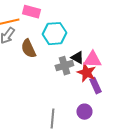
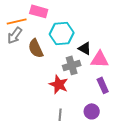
black triangle: (77, 58) -> (85, 48), moved
red star: (86, 73) -> (59, 84), moved

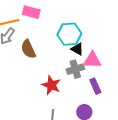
cyan hexagon: (62, 33) -> (69, 34), moved
gray cross: (72, 65) -> (75, 69), moved

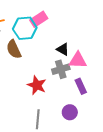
pink rectangle: (31, 12) -> (39, 19), moved, turned -48
cyan hexagon: (69, 34) -> (25, 28), moved

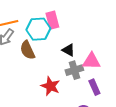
pink rectangle: (39, 19) -> (52, 20), turned -72
black triangle: (63, 49) -> (68, 50), moved

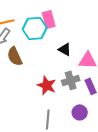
brown semicircle: (27, 50) -> (15, 56), moved
gray cross: (74, 70) -> (71, 80), moved

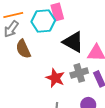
black triangle: (65, 49) -> (73, 42), size x1.6

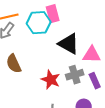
brown semicircle: (23, 49) -> (14, 64), moved

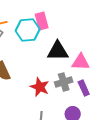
black triangle: (69, 44) -> (58, 51), turned -30

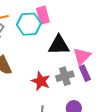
pink triangle: (81, 62) -> (82, 56), turned -48
purple rectangle: (84, 88) -> (85, 73), moved

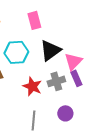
cyan hexagon: (29, 24) -> (16, 52), moved
black triangle: (59, 45) -> (50, 50), turned -35

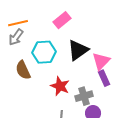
pink rectangle: (34, 20) -> (62, 20), turned 66
gray cross: (56, 81) -> (84, 96), moved

